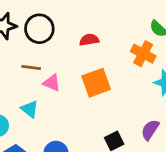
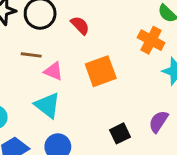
red semicircle: (89, 40) -> (80, 25), moved, turned 54
cyan triangle: (30, 109) -> (47, 105), moved, size x1.4

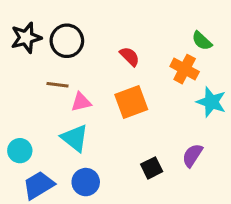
red semicircle: (80, 25) -> (130, 56), moved
pink triangle: (53, 71) -> (81, 102), turned -36

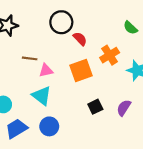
black circle: (67, 41) -> (61, 22), moved
orange cross: (185, 69) -> (110, 55), moved, turned 30
black square: (152, 168) -> (95, 107), moved

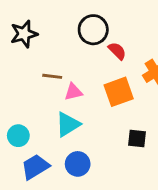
cyan triangle: (42, 96) -> (68, 124), turned 50
black square: (95, 107) -> (137, 139), turned 32

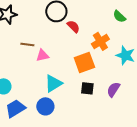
orange square: (119, 92) -> (84, 62), moved
cyan triangle: (68, 124) -> (53, 83), moved

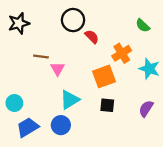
pink triangle: (42, 55) -> (58, 69), turned -48
purple semicircle: (113, 89) -> (146, 109), moved

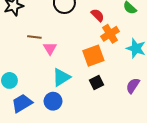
red semicircle: (92, 37) -> (98, 15), moved
black square: (107, 105) -> (97, 83), turned -32

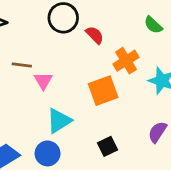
red semicircle: (98, 15) -> (95, 35), moved
black square: (97, 83) -> (107, 146), moved

